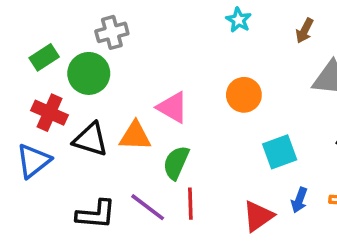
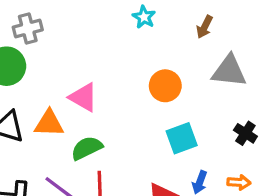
orange circle: (244, 95) -> (165, 86), moved
green semicircle: (176, 163) -> (87, 148), turned 40

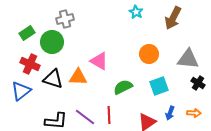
brown arrow: (205, 27) -> (173, 18), size x1.6
gray triangle: (229, 71) -> (188, 59), moved
green semicircle: (87, 148) -> (123, 87), moved

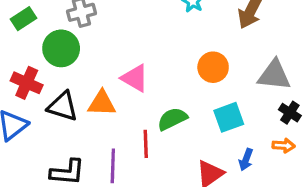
green rectangle: (27, 33) -> (24, 19), moved
orange arrow: (194, 113) -> (284, 146), moved
red line: (109, 115) -> (146, 144), moved
purple line: (85, 117) -> (113, 166), turned 55

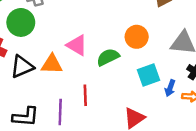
black triangle: (63, 106) -> (22, 67), turned -40
green semicircle: (172, 119) -> (108, 57), moved
blue arrow: (246, 160) -> (170, 88), moved

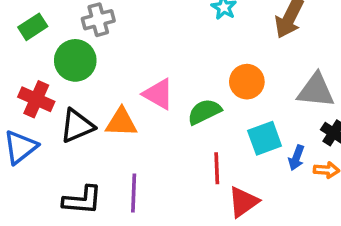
red line: (85, 95) -> (217, 168), moved

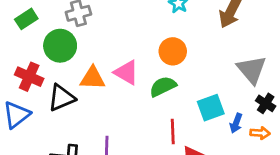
orange circle: (247, 82) -> (173, 51), moved
gray triangle: (316, 90) -> (252, 70), turned 44
orange triangle: (121, 122) -> (92, 78), moved

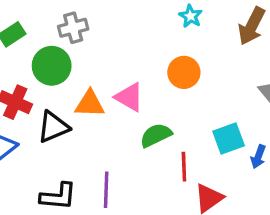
green semicircle: (163, 87) -> (156, 135), moved

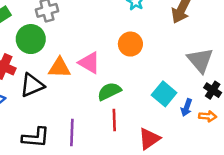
cyan square: (229, 139) -> (164, 94), turned -30
red line: (184, 167) -> (114, 120), moved

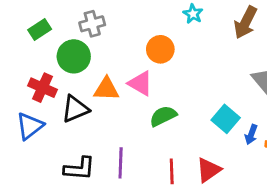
orange circle: (130, 44) -> (160, 49), moved
red line: (114, 120) -> (172, 171), moved

